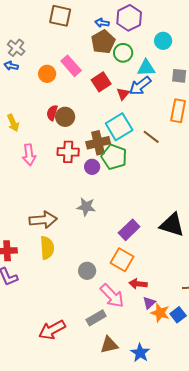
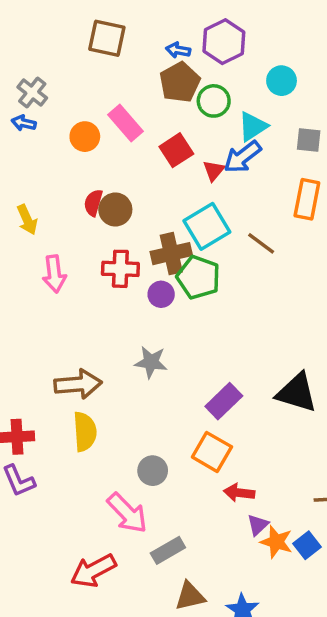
cyan triangle: (146, 68) -> (253, 126), turned -30
pink arrow: (112, 296) -> (127, 513), moved

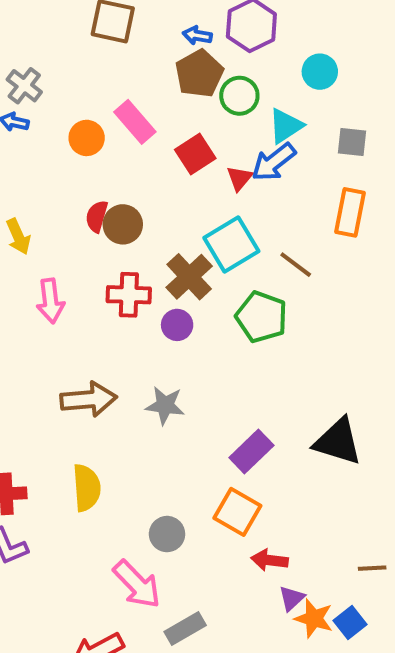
brown cross: (171, 254) -> (189, 277), turned -30
green pentagon: (198, 277) -> (262, 317), moved
brown arrow: (78, 384) -> (89, 399), moved

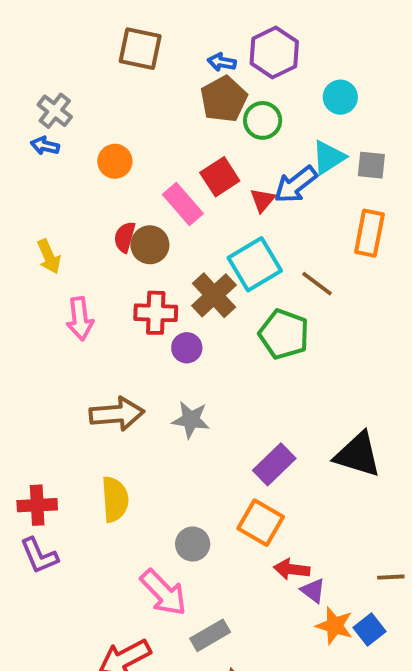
pink rectangle: (135, 122) -> (183, 204), moved
cyan triangle: (286, 126) -> (329, 157), moved
purple circle: (177, 325) -> (187, 348), moved
purple triangle: (292, 598) -> (313, 591), moved, turned -40

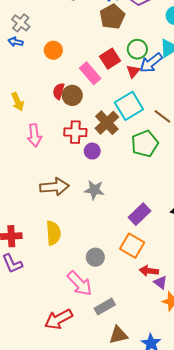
green circle: (263, 120) -> (137, 49), moved
green pentagon: (284, 334) -> (145, 144), turned 30

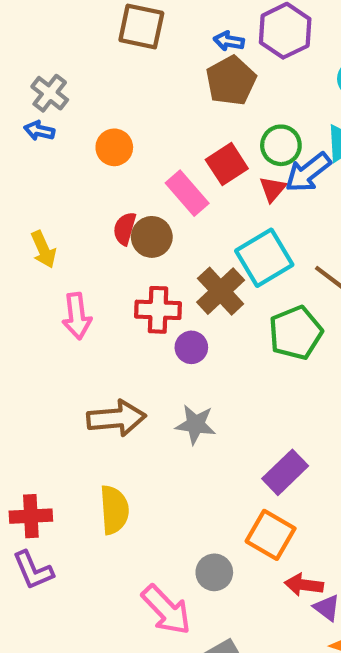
gray circle: (95, 257) -> (214, 572), moved

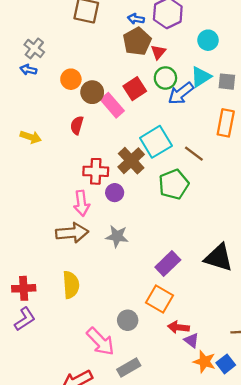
red triangle: (273, 189) -> (158, 52), moved
brown circle: (152, 237) -> (92, 92), moved
yellow arrow: (43, 249) -> (31, 137), turned -48
pink arrow: (77, 316) -> (82, 203), moved
purple L-shape: (33, 570) -> (25, 319), turned -100

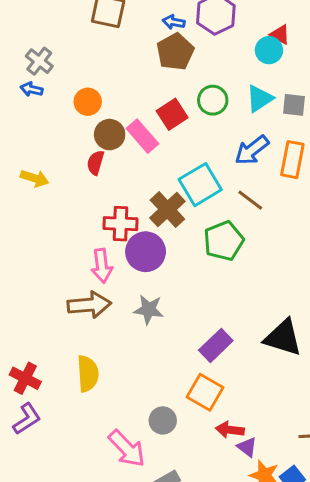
red triangle: (158, 52) -> (280, 35), moved, turned -42
brown circle: (92, 92) -> (110, 135), moved
blue arrow: (181, 93) -> (252, 150), moved
purple circle: (115, 193) -> (146, 252), size x1.6
red cross: (24, 288) -> (25, 378), turned 30

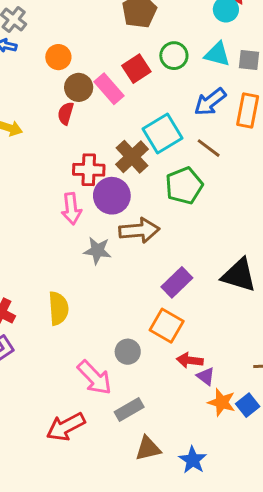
cyan triangle: (260, 99) -> (217, 54), turned 48
brown arrow: (89, 305) -> (139, 230), moved
gray star: (149, 310) -> (97, 251), moved

